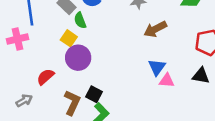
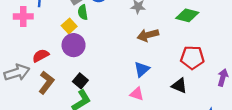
pink triangle: (167, 81) -> (137, 94), moved
gray arrow: (24, 101) -> (17, 73), size x1.6
brown L-shape: (72, 103) -> (46, 82), moved

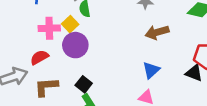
pink cross: (23, 16) -> (49, 28), moved
brown L-shape: (46, 82) -> (46, 87), turned -130
black triangle: (179, 86) -> (194, 73), moved

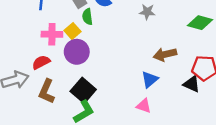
brown arrow: (157, 32) -> (165, 54), moved
black square: (84, 84) -> (83, 90), size x1.5
brown L-shape: (46, 87) -> (47, 91), turned -65

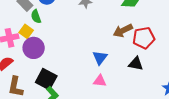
brown arrow: (165, 54) -> (123, 30), moved
black triangle: (192, 84) -> (136, 64), moved

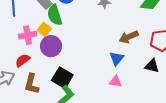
green semicircle: (36, 16) -> (55, 15), size x1.5
brown arrow: (123, 30) -> (129, 37), moved

